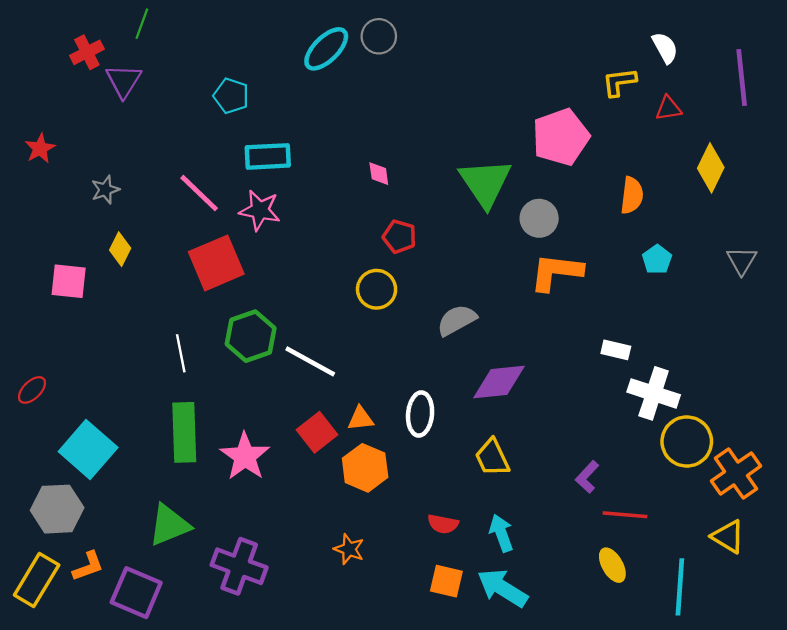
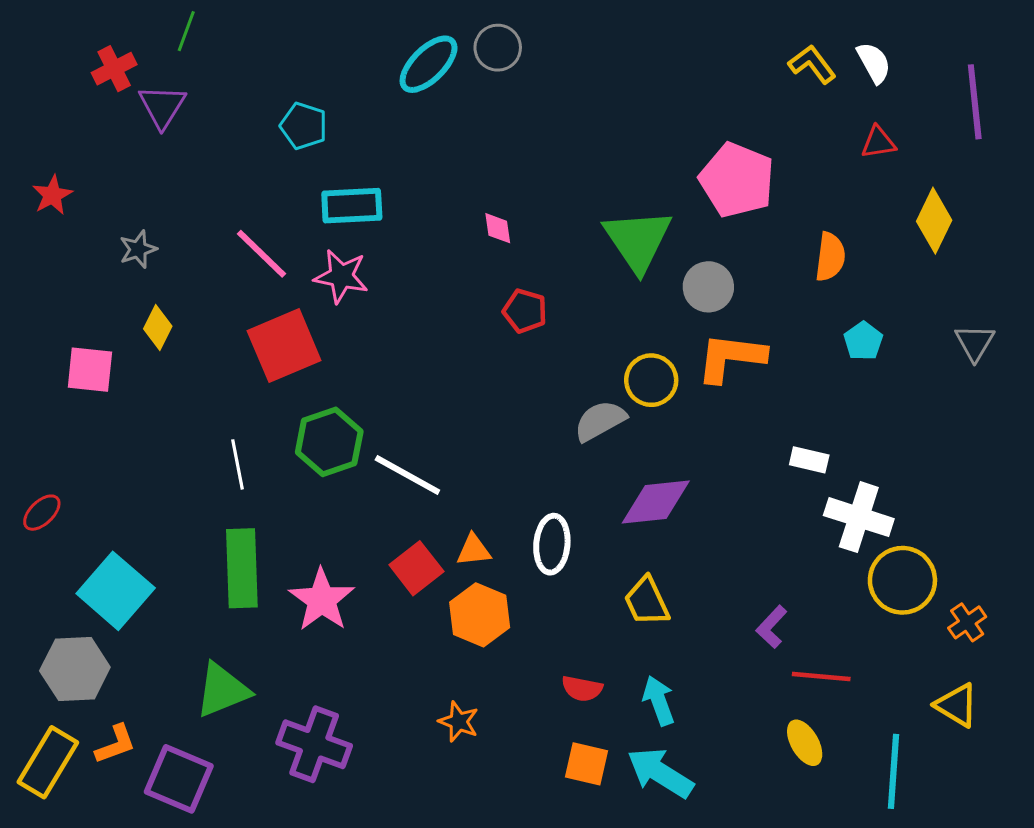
yellow L-shape: (619, 82) -> (812, 64), moved, turned 60
pink pentagon: (561, 137) -> (737, 180), turned -30
yellow circle: (377, 289) -> (651, 380), moved
orange cross: (736, 474) -> (967, 622), size x0.6

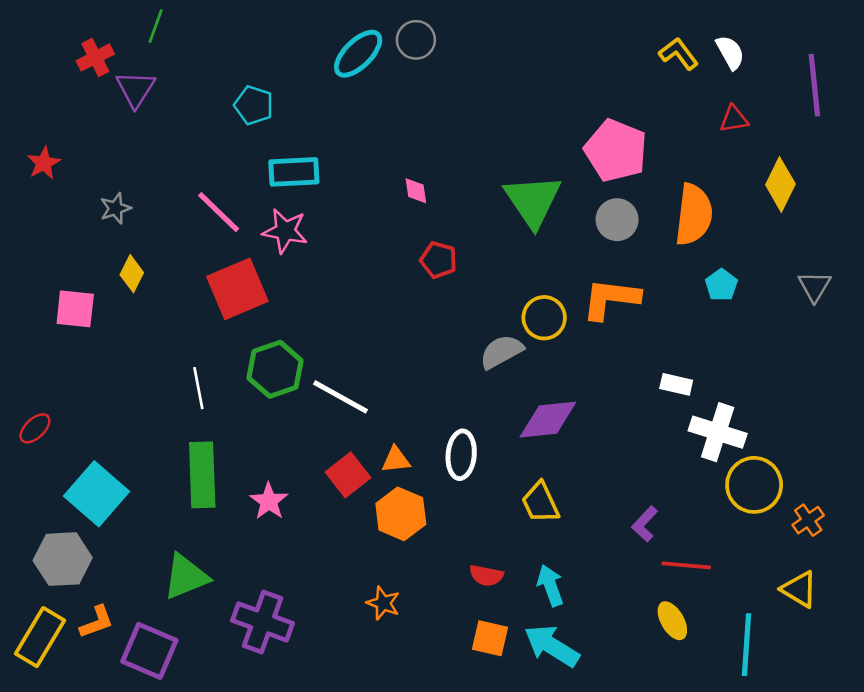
orange semicircle: (830, 257) -> (694, 215), size x1.5
gray circle: (708, 287) -> (617, 220), moved
pink star: (322, 600) -> (269, 501), size x0.7

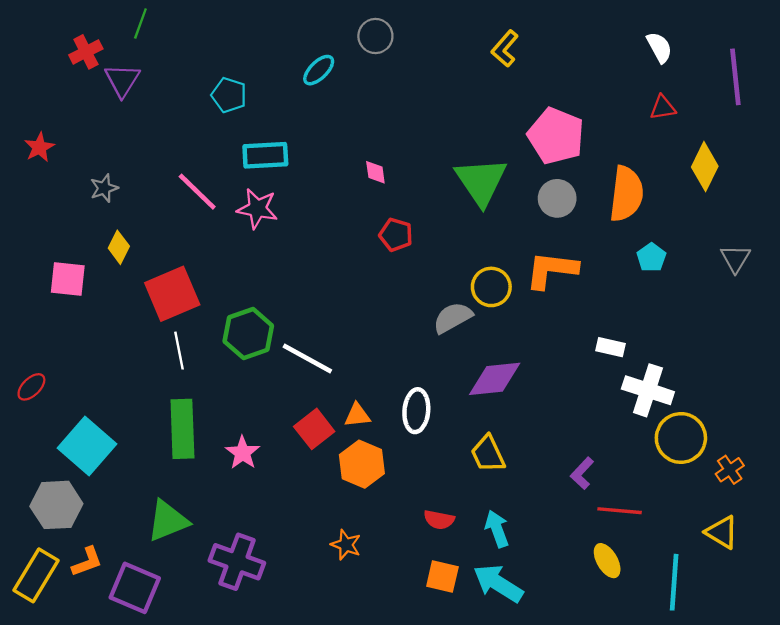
cyan ellipse: (358, 54) -> (319, 70), moved, size x0.7
yellow L-shape: (679, 54) -> (505, 48), moved, turned -102
red square: (237, 289) -> (172, 294), moved

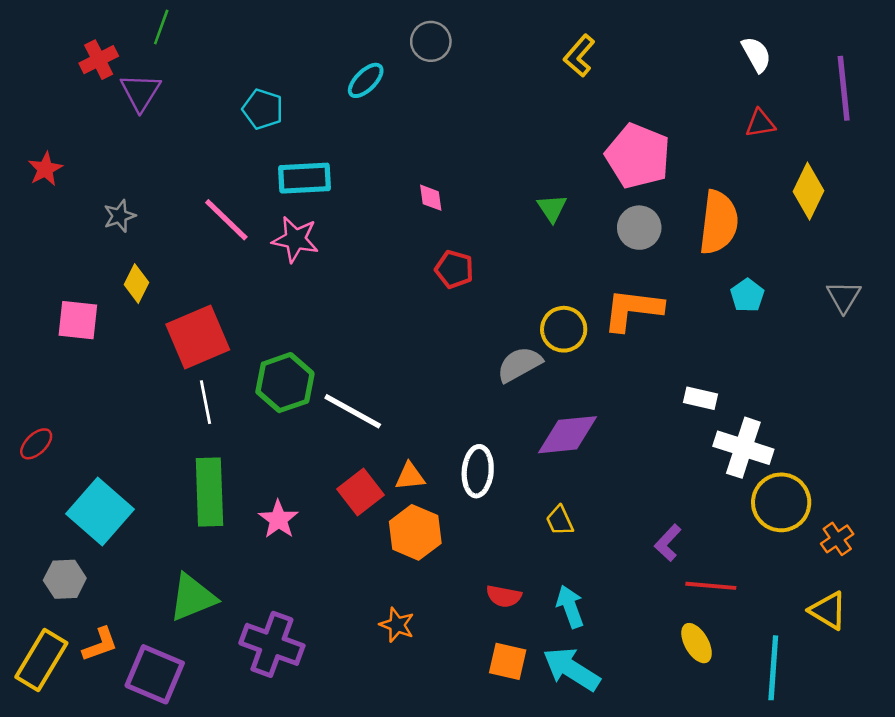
green triangle: (481, 181) -> (552, 208), size x0.5
yellow trapezoid: (488, 454) -> (560, 521), size x0.7
gray hexagon: (56, 505) -> (65, 579), size x0.7

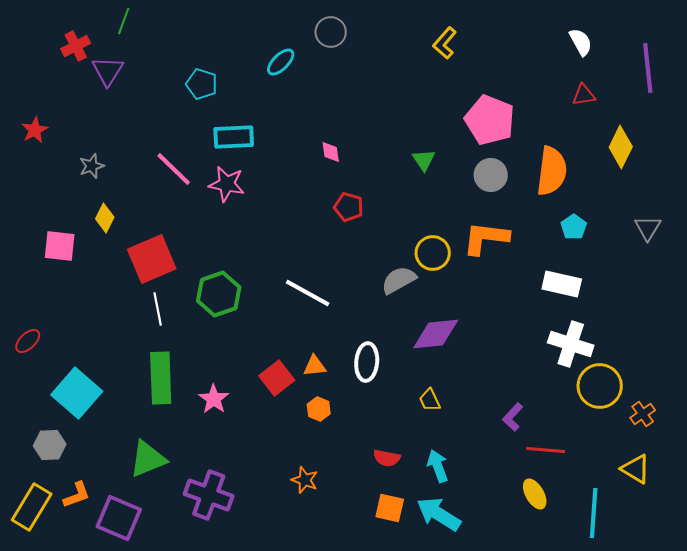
white rectangle: (700, 398) -> (562, 284), moved, size x1.5
white line: (353, 411) -> (308, 293), moved
orange hexagon: (415, 532) -> (319, 409), size x0.6

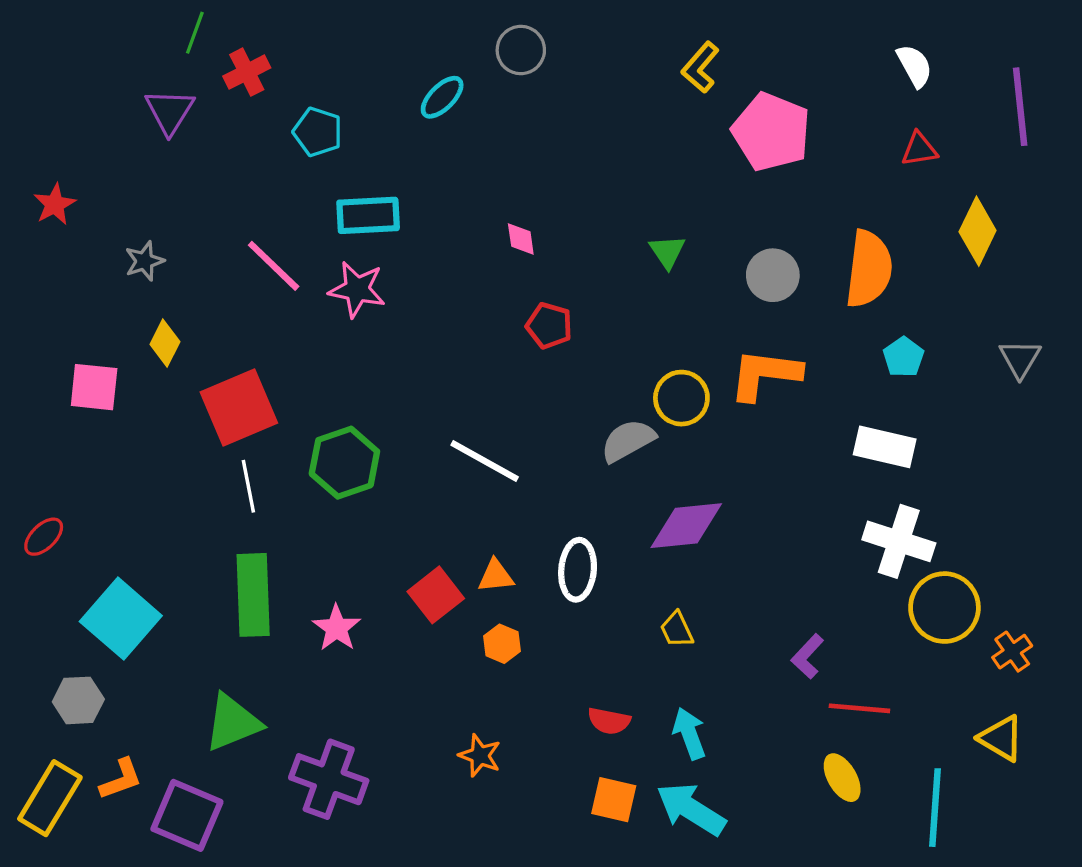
red cross: (76, 46) -> (247, 72), moved
pink pentagon: (490, 120) -> (771, 132), moved

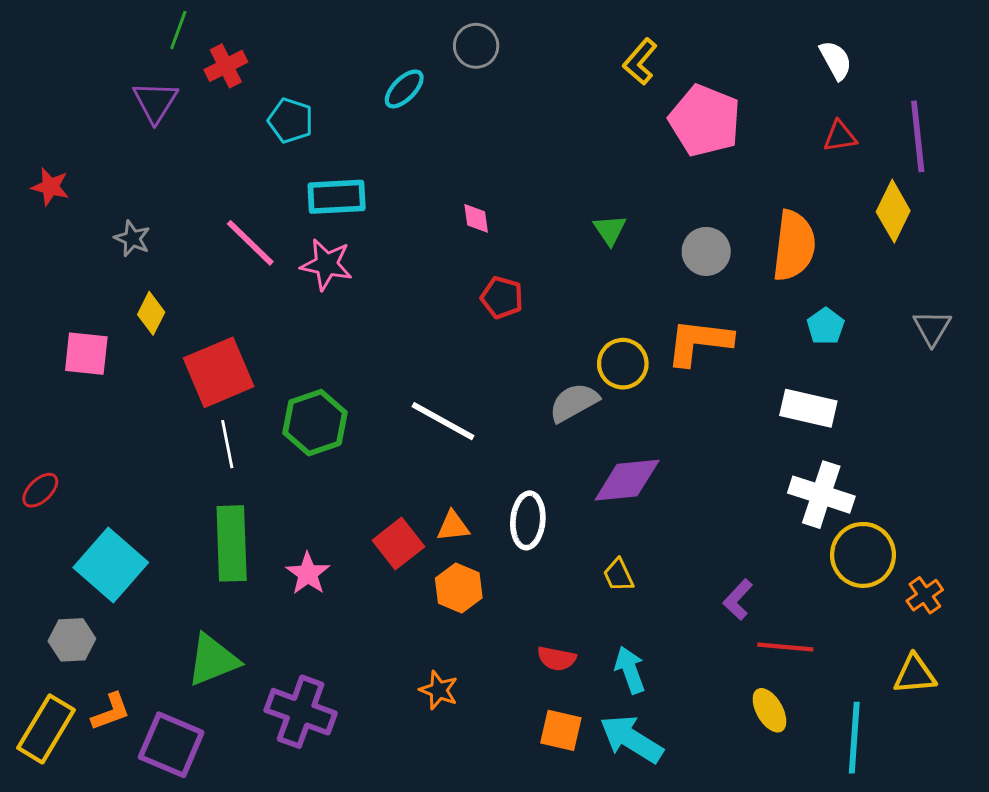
purple line: (1020, 107) -> (918, 136), moved
red star: (55, 204) -> (50, 187), turned -30
gray star: (144, 261) -> (132, 239), turned -30
orange hexagon: (502, 644) -> (459, 588), size x1.4
yellow triangle: (1001, 738) -> (915, 674), turned -36

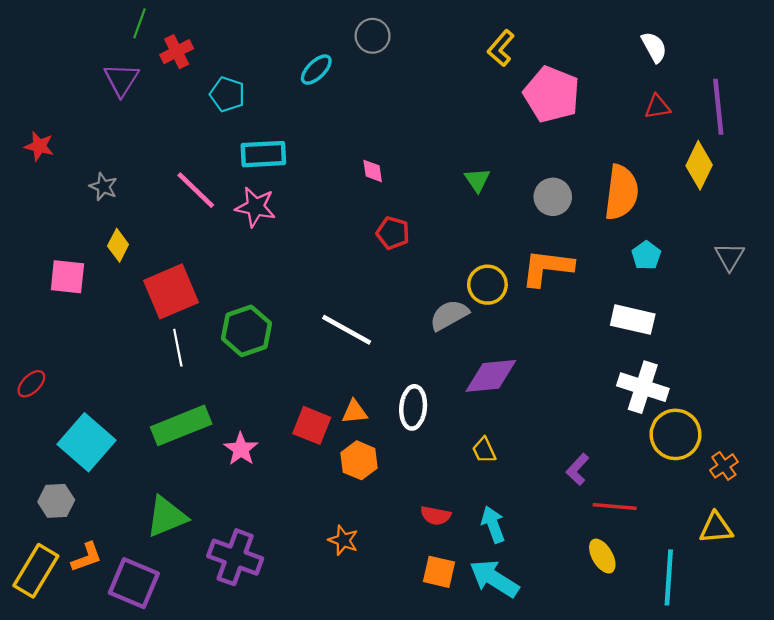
green rectangle: (232, 543) -> (181, 425), turned 70
red square: (398, 543) -> (312, 425), turned -30

